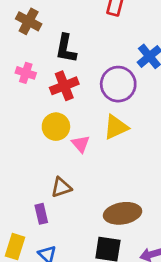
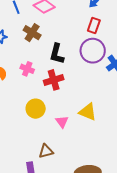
purple circle: (118, 84) -> (93, 51), moved
yellow circle: (56, 127) -> (36, 109), moved
yellow triangle: (116, 127) -> (88, 112), turned 42

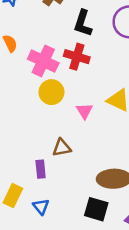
pink cross: (27, 69) -> (43, 61), moved, size x1.6
red cross: (54, 80) -> (77, 57), turned 30

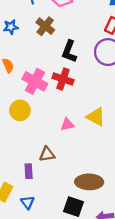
yellow circle: (51, 92) -> (20, 110), moved
pink triangle: (85, 111) -> (67, 124), turned 48

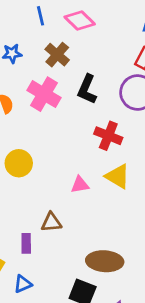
red cross: (63, 79) -> (108, 136), moved
pink cross: (35, 81) -> (44, 94), moved
blue triangle: (27, 202) -> (23, 284), turned 40

